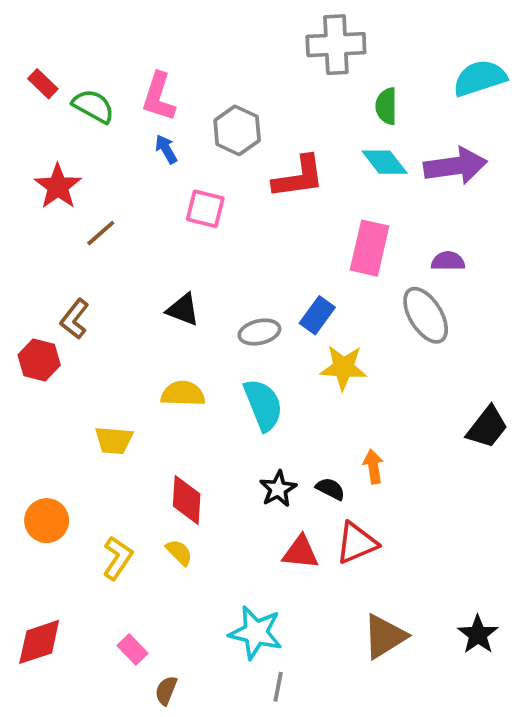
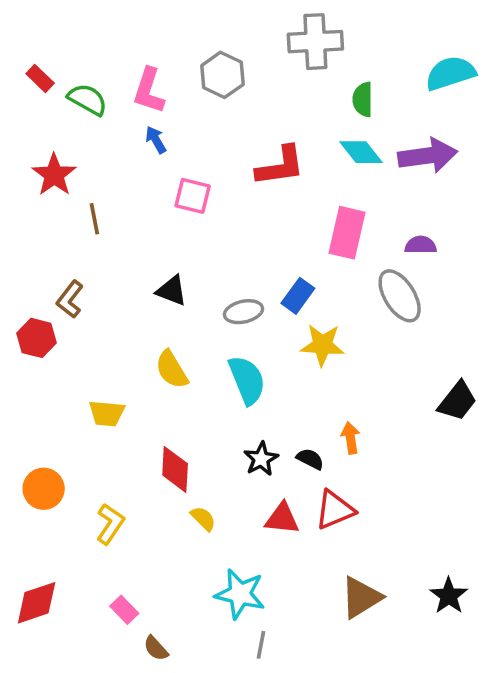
gray hexagon: (237, 130) -> (222, 75), moved
brown line: (101, 233) -> (94, 219), turned -60
yellow semicircle: (183, 394) -> (172, 370), turned -123
yellow semicircle: (179, 552) -> (203, 519), moved
brown semicircle: (166, 690) -> (156, 648), turned -64

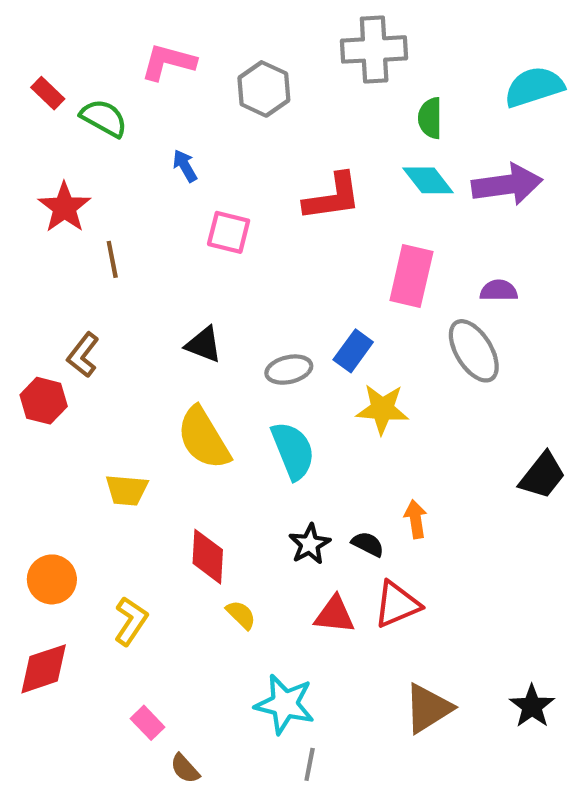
pink L-shape: (149, 91) -> (168, 62), moved, turned 87
yellow semicircle: (172, 370) -> (204, 438), size x1.4
red diamond: (37, 603) -> (44, 669), moved

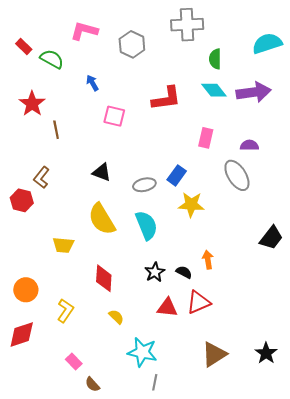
pink rectangle: (411, 276) -> (206, 138), size x0.7
yellow semicircle: (241, 615) -> (116, 317), moved

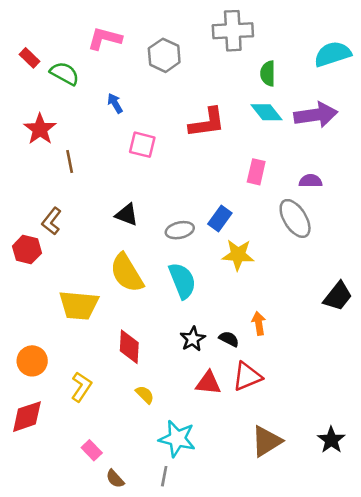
yellow trapezoid: (63, 245) -> (79, 305), size x1.5
gray line: (155, 382) -> (164, 476), moved

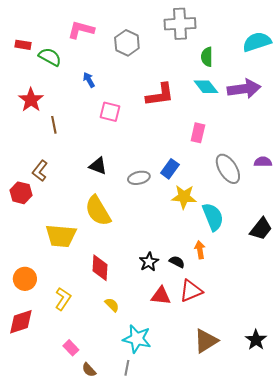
red rectangle: (30, 58) -> (23, 45), turned -35
purple semicircle: (311, 181) -> (263, 162), moved
cyan semicircle: (182, 281) -> (213, 217), moved

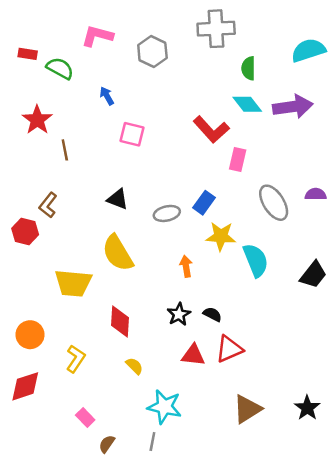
red L-shape: (160, 95) -> (211, 129), moved, turned 56
orange arrow: (200, 250) -> (186, 266), moved
brown semicircle: (89, 370) -> (107, 444), turned 77

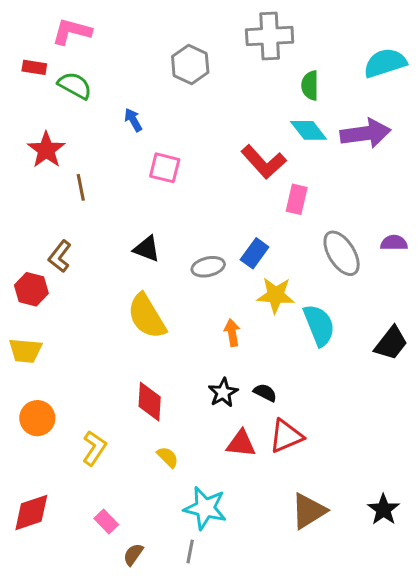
pink L-shape: (97, 36) -> (72, 31), moved
yellow trapezoid: (73, 283) -> (25, 351), moved, size x0.7
red diamond: (25, 386) -> (31, 513), moved

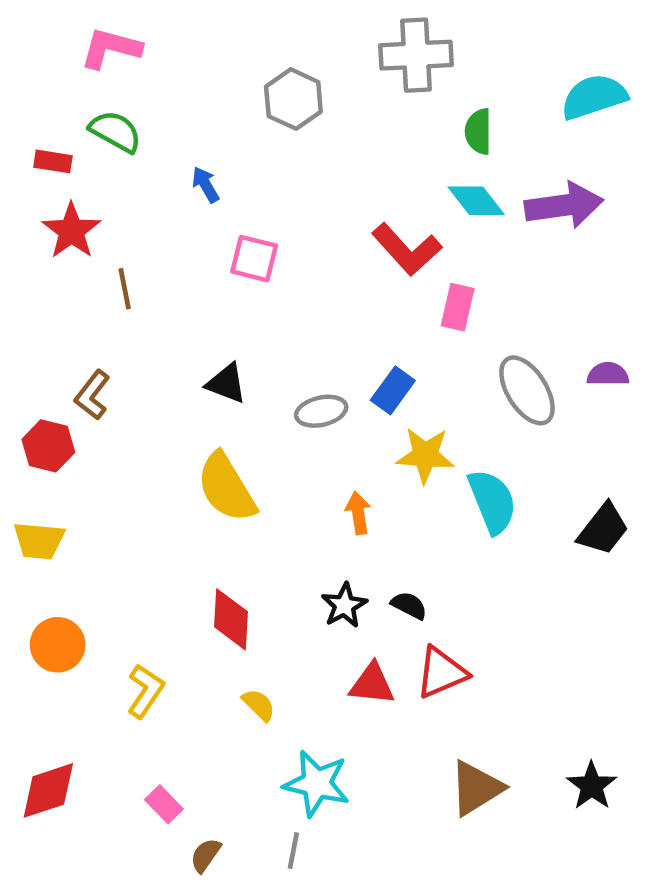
red rectangle: (34, 67) -> (53, 161), moved

